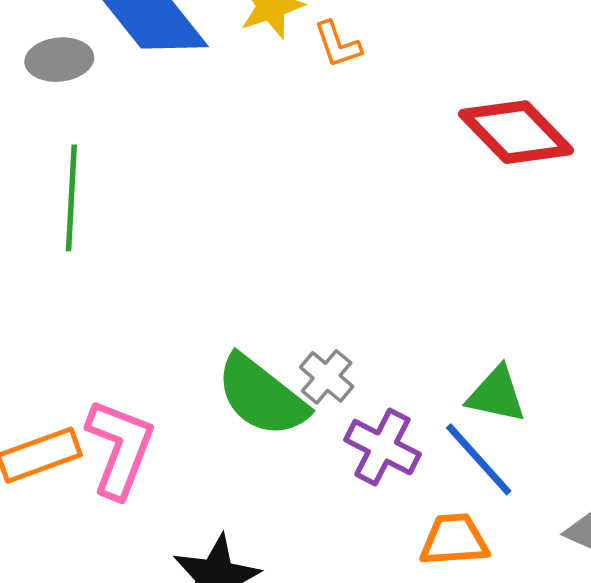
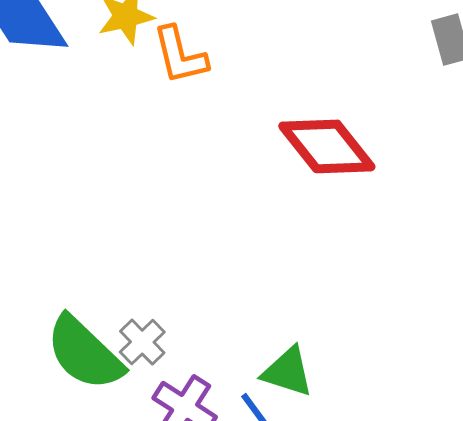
orange L-shape: (338, 44) -> (180, 55), size x1.4

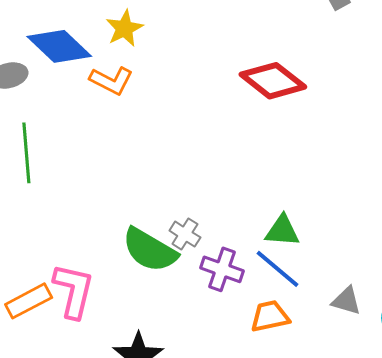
orange L-shape: (180, 55) -> (111, 81), moved, turned -36

